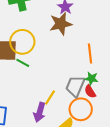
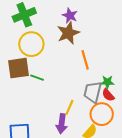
yellow circle: (22, 42) -> (31, 44), moved
orange line: (90, 53) -> (85, 60), moved

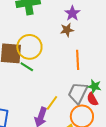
brown star: (68, 33) -> (67, 30), size x0.6
yellow circle: (31, 44) -> (29, 47), moved

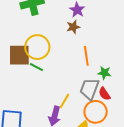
green star: (94, 86) -> (104, 73), moved

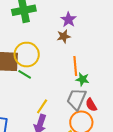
green star: (104, 73) -> (82, 79), moved
yellow line: (64, 101) -> (42, 106), moved

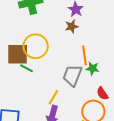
green line: (25, 74) -> (26, 68), moved
gray trapezoid: (76, 99) -> (72, 75), moved

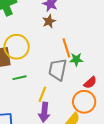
green line: (26, 68) -> (19, 78), moved, turned -32
red semicircle: (102, 93) -> (90, 83), turned -88

